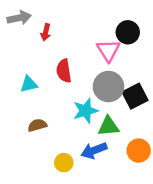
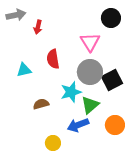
black circle: (128, 32) -> (111, 18), moved
brown semicircle: (37, 125) -> (41, 104), moved
green triangle: (108, 126) -> (90, 105), turned -36
yellow circle: (64, 163) -> (53, 143), moved

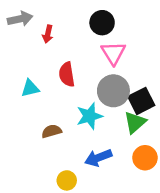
black circle: (111, 18) -> (102, 23), moved
green triangle: (90, 105) -> (135, 122), moved

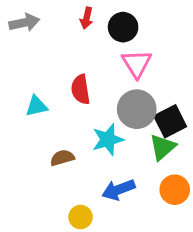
red arrow: (48, 34) -> (87, 18), moved

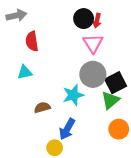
red arrow: (87, 18) -> (97, 21), moved
red semicircle: (81, 89) -> (32, 41), moved
blue arrow: (118, 190) -> (67, 129), moved, turned -40

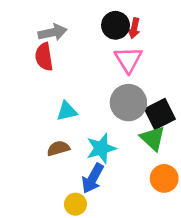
gray arrow: (16, 15) -> (53, 32), moved
cyan triangle: (25, 72) -> (67, 111), moved
cyan star: (73, 95) -> (101, 148), moved
green triangle: (110, 100) -> (153, 138), turned -36

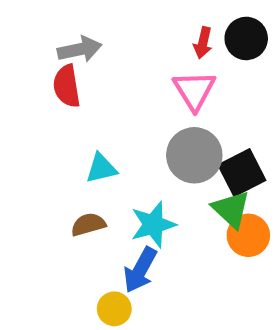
black circle: (116, 25) -> (246, 38), moved
orange circle: (164, 178) -> (248, 235), moved

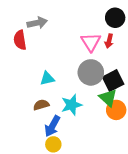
red arrow: (203, 43) -> (109, 41), moved
red semicircle: (67, 86) -> (20, 40), moved
blue arrow: (140, 270) -> (52, 126), moved

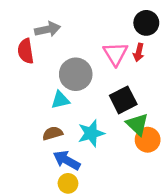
gray circle: (91, 72) -> (76, 74), moved
black square: (113, 81) -> (123, 100), moved
blue arrow: (52, 126) -> (67, 160), turned 90

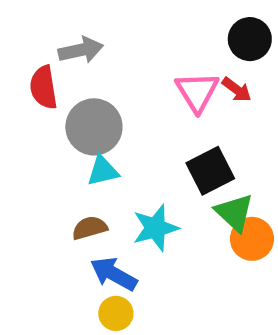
red arrow: (139, 52) -> (237, 90), turned -66
gray circle: (76, 74) -> (94, 127), moved

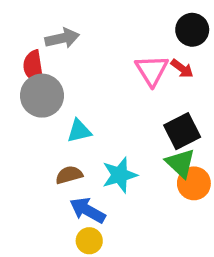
gray circle: (94, 127) -> (42, 96), moved
black square: (210, 171) -> (182, 131), moved

